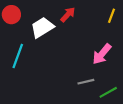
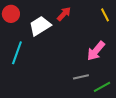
yellow line: (111, 16) -> (105, 15), turned -48

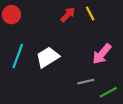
yellow line: (105, 15) -> (90, 14), moved
white trapezoid: (40, 26) -> (48, 57), moved

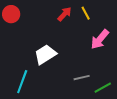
pink arrow: (102, 54) -> (100, 39), moved
cyan line: (18, 56) -> (22, 82), moved

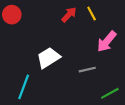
gray line: (82, 78) -> (87, 70), moved

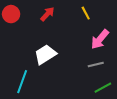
red arrow: (69, 15) -> (47, 14), moved
gray line: (87, 70) -> (96, 64), moved

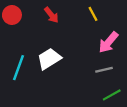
red arrow: (47, 14) -> (51, 15), turned 98
cyan line: (22, 82) -> (19, 68), moved

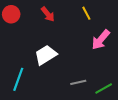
cyan line: (19, 68) -> (18, 79), moved
gray line: (104, 70) -> (78, 82), moved

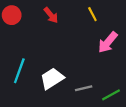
white trapezoid: (46, 55) -> (52, 78), moved
cyan line: (18, 79) -> (19, 71), moved

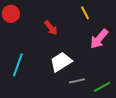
red arrow: (51, 15) -> (51, 28), moved
white trapezoid: (52, 78) -> (61, 62), moved

